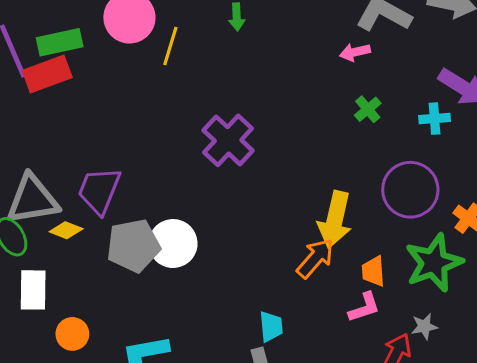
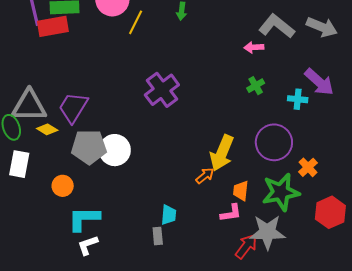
orange arrow: (315, 258) -> (205, 176), size x0.7
gray star: (424, 326) -> (267, 232), size x2.0
orange circle: (72, 334) -> (63, 186), moved

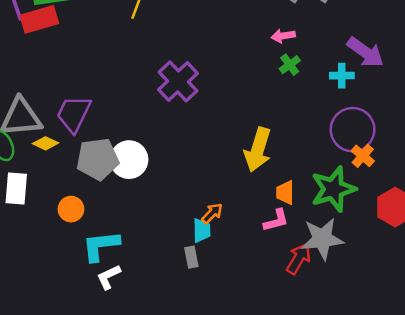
pink arrow: (254, 47) -> (283, 36), moved
purple circle: (274, 142) -> (353, 130), moved
orange arrow: (205, 176) -> (212, 213), moved

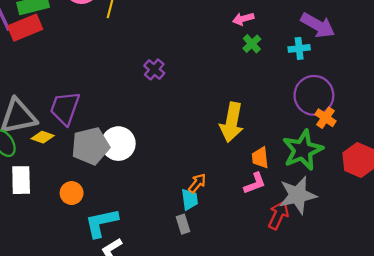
purple cross: (178, 81) -> (154, 69), size x0.6

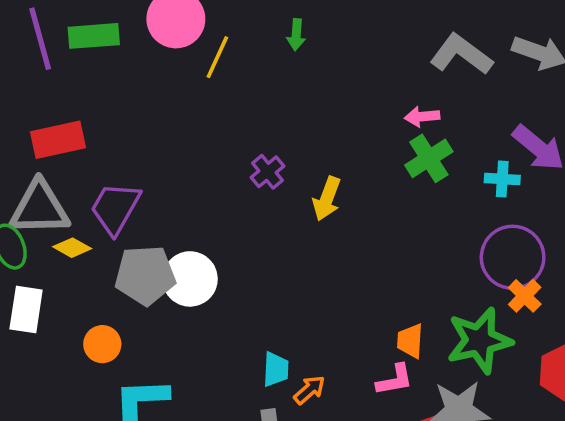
red rectangle: (25, 28) -> (58, 140), moved
green cross: (252, 44) -> (429, 158), size x1.5
yellow arrow: (232, 122) -> (327, 199), moved, size x0.7
orange arrow: (197, 183) -> (309, 390), moved
cyan trapezoid: (190, 199) -> (276, 369), moved

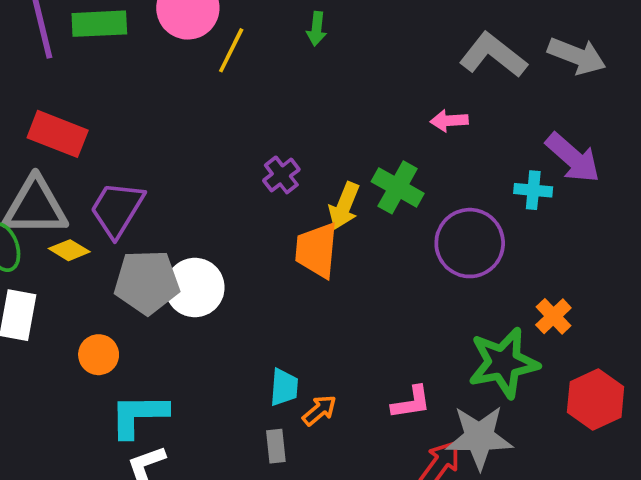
red rectangle: (58, 140) -> (58, 134), turned 32
green cross: (429, 158) -> (398, 187), moved, turned -30
purple circle: (513, 257) -> (470, 243), moved
orange trapezoid: (410, 341) -> (317, 250), moved, size x1.5

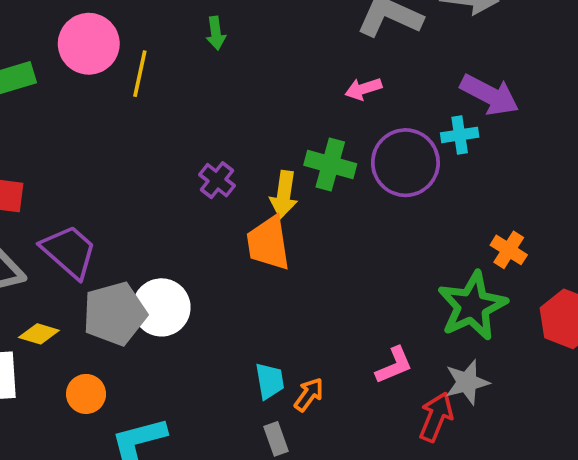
purple trapezoid: (117, 209) -> (69, 251), turned 114
purple circle: (470, 243) -> (405, 163), moved
yellow diamond: (69, 250) -> (39, 334), moved
gray star: (479, 437) -> (467, 382), size x0.7

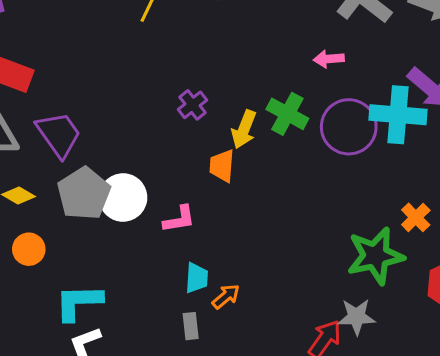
cyan cross: (460, 135) -> (398, 115), size x1.8
orange trapezoid: (268, 243) -> (222, 166), size x0.7
gray pentagon: (115, 314) -> (84, 194), turned -30
pink L-shape: (394, 365) -> (179, 219), moved
orange circle: (86, 394) -> (29, 249), moved

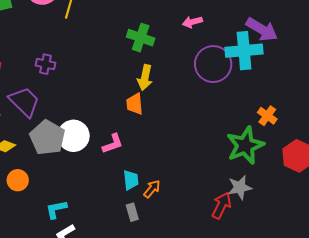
purple cross: (192, 105) -> (45, 64), moved, turned -30
green cross: (287, 114) -> (141, 38), moved
cyan L-shape: (78, 302) -> (56, 209), size x0.7

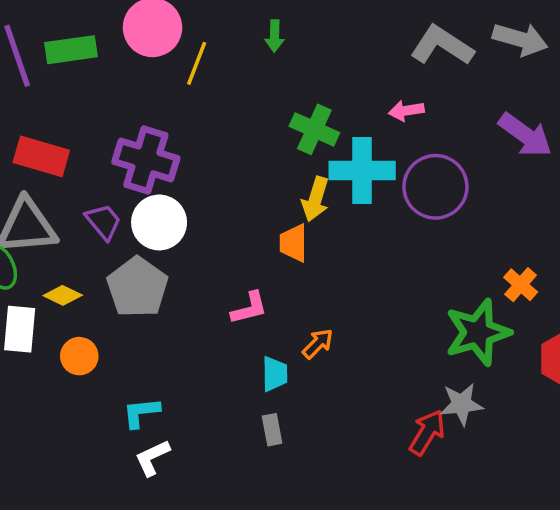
cyan cross: (244, 51) -> (362, 171), moved
purple cross: (45, 64) -> (146, 160), size x1.8
purple trapezoid: (24, 102) -> (103, 222), size x0.7
white circle: (73, 136) -> (159, 222), moved
orange arrow: (152, 189) -> (318, 344), moved

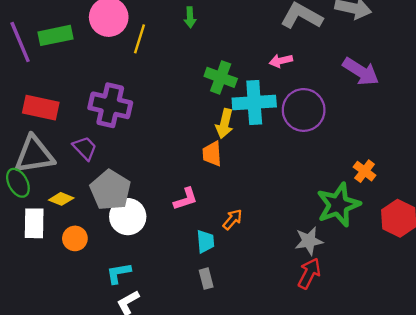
white circle: (159, 222) -> (128, 217), moved
gray star: (462, 404) -> (309, 241), moved

